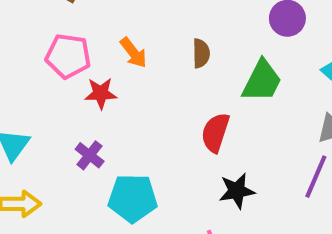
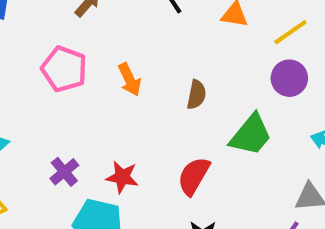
red star: (101, 93) -> (122, 177), moved

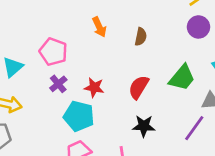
pink pentagon: (64, 69) -> (53, 52), moved
green trapezoid: (251, 135) -> (182, 78), moved

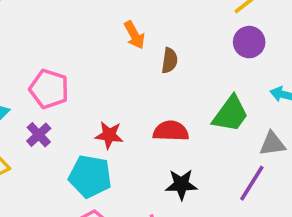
orange arrow: (99, 27) -> (134, 35), moved
purple cross: (58, 84) -> (39, 135), moved
red semicircle: (139, 87) -> (171, 131), turned 65

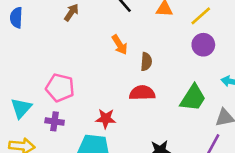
red semicircle: (171, 131) -> (142, 93), moved
purple cross: (39, 135) -> (55, 121), turned -36

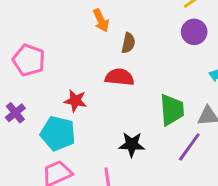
green trapezoid: (193, 98) -> (172, 110), moved, turned -44
purple cross: (55, 121) -> (15, 113), moved, turned 36

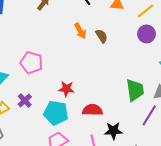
brown semicircle: (128, 43) -> (102, 36), moved, turned -40
red semicircle: (120, 77) -> (93, 110), moved
black star: (132, 145) -> (113, 131), moved

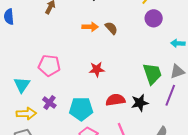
orange arrow: (80, 31) -> (90, 27), turned -49
red star: (66, 89) -> (97, 69), moved
black star: (113, 131) -> (140, 103), moved

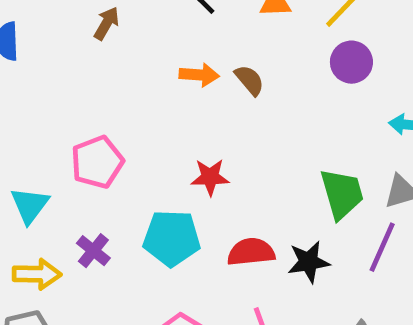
pink pentagon: (49, 65) -> (97, 162), turned -30
cyan pentagon: (81, 109) -> (172, 238), moved

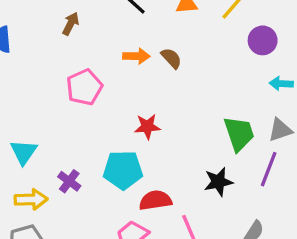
purple circle: (351, 62) -> (263, 40), moved
pink pentagon: (97, 162) -> (84, 87), moved
red semicircle: (251, 252) -> (155, 200), moved

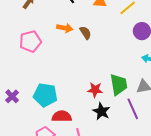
red star: (147, 126) -> (95, 90), moved
purple line: (269, 169) -> (133, 109), turned -55
black star: (218, 182) -> (101, 111), turned 30

